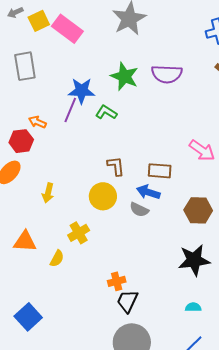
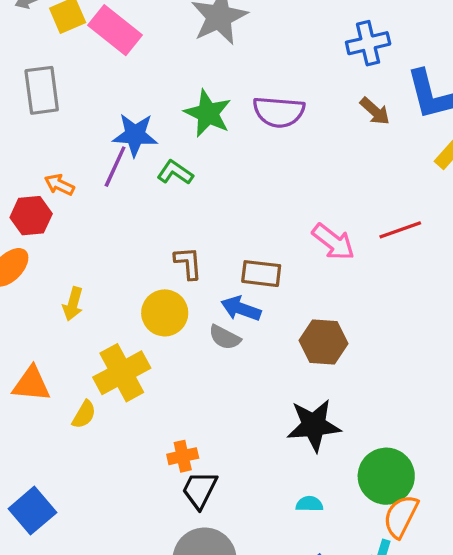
yellow cross: (79, 233) -> (122, 373), size x1.5

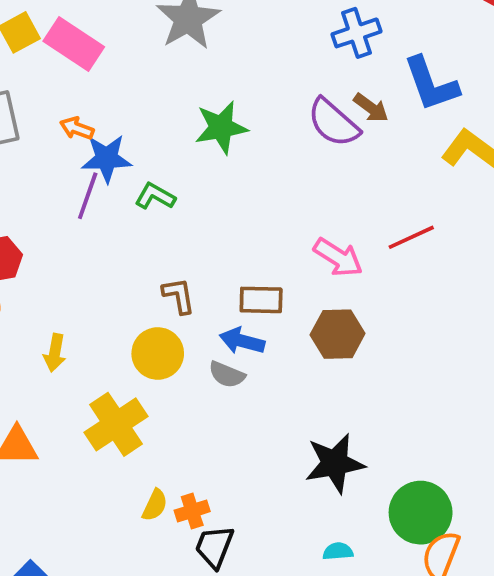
purple semicircle: (279, 112) -> (333, 123), moved, turned 42
green star: (208, 113) -> (221, 127), moved, turned -30
orange arrow: (59, 185) -> (77, 128), moved
brown hexagon: (324, 342) -> (338, 334), moved
yellow semicircle: (84, 415) -> (155, 505), moved

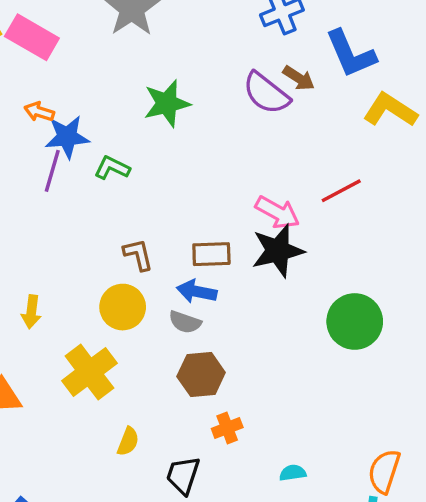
brown hexagon: (338, 334) -> (201, 374), moved
black star: (335, 463) -> (278, 251), moved
orange cross: (192, 511) -> (227, 428), moved
green circle: (421, 513) -> (355, 321), moved

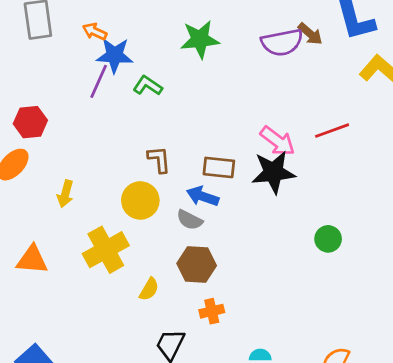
purple semicircle: (266, 93) -> (282, 42), turned -57
green circle: (355, 321) -> (328, 239), size x0.6
yellow semicircle: (128, 442) -> (149, 289), moved

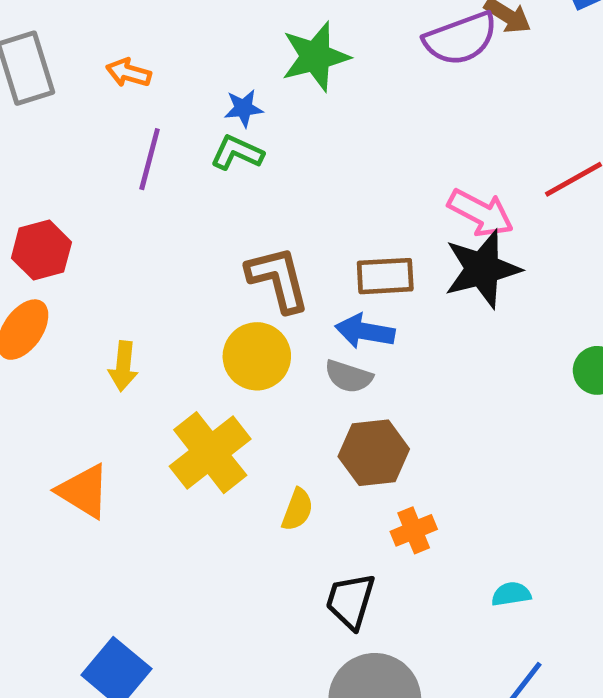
blue star: (115, 55) -> (243, 108), moved, size x0.6
brown L-shape: (159, 159) -> (278, 279), size x1.4
orange triangle: (32, 260) -> (84, 491), turned 36

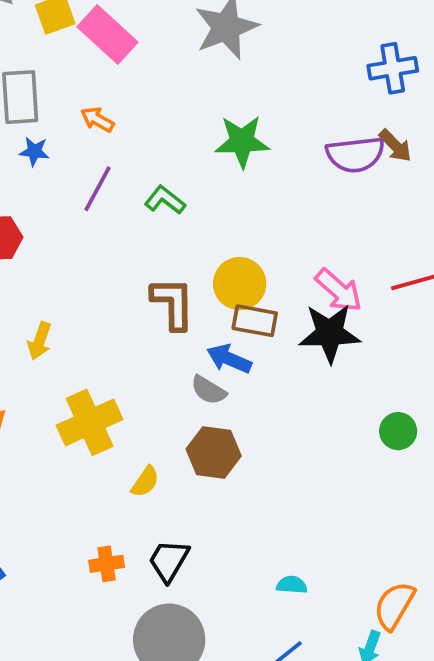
blue star: (243, 108) -> (34, 151), moved
yellow circle: (257, 356) -> (240, 284), moved
orange cross: (414, 530) -> (107, 564), moved

